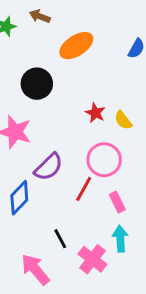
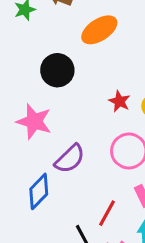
red line: (84, 189) -> (107, 213), moved

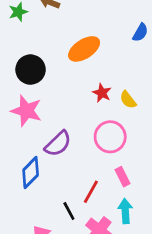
orange ellipse: (99, 30) -> (84, 49), moved
black circle: (57, 70) -> (31, 70), moved

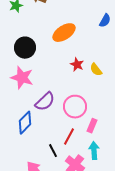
pink circle: (110, 137) -> (75, 107), moved
pink rectangle: (123, 177) -> (92, 126), turned 48

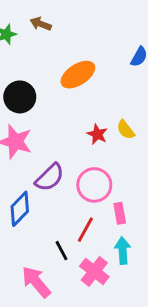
red star: (77, 65) -> (97, 134), moved
pink rectangle: (92, 126) -> (120, 213), turned -32

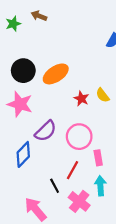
orange ellipse: (78, 75) -> (56, 74), moved

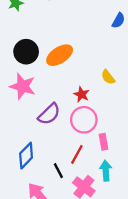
red star: (81, 99) -> (82, 94), moved
blue diamond: (23, 154) -> (26, 156), moved

